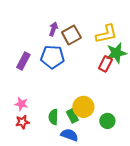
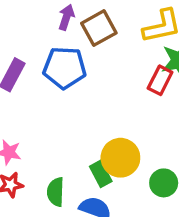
green semicircle: (53, 117) -> (56, 192), moved

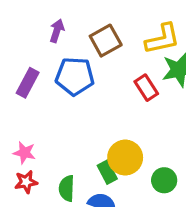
purple arrow: (66, 17) -> (57, 31), moved
red rectangle: (160, 80) -> (146, 88), moved, turned -60

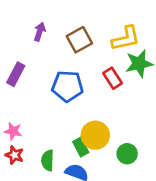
blue pentagon: (75, 76) -> (67, 86), moved
red star: (26, 182) -> (14, 155), turned 30

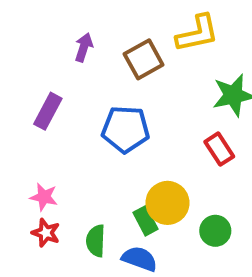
yellow L-shape: (126, 38) -> (197, 33), moved
red rectangle: (113, 78) -> (219, 149), moved

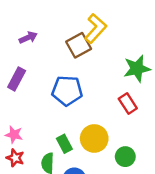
yellow L-shape: (197, 33) -> (96, 28), moved, turned -36
purple arrow: (84, 47) -> (28, 38), moved, turned 48
green rectangle: (146, 221) -> (64, 144), moved

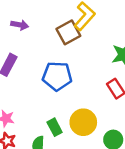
purple arrow: (28, 38) -> (20, 25), turned 35

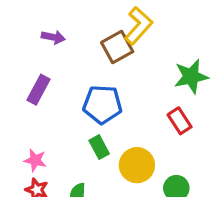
green rectangle: (55, 127) -> (99, 147), moved

